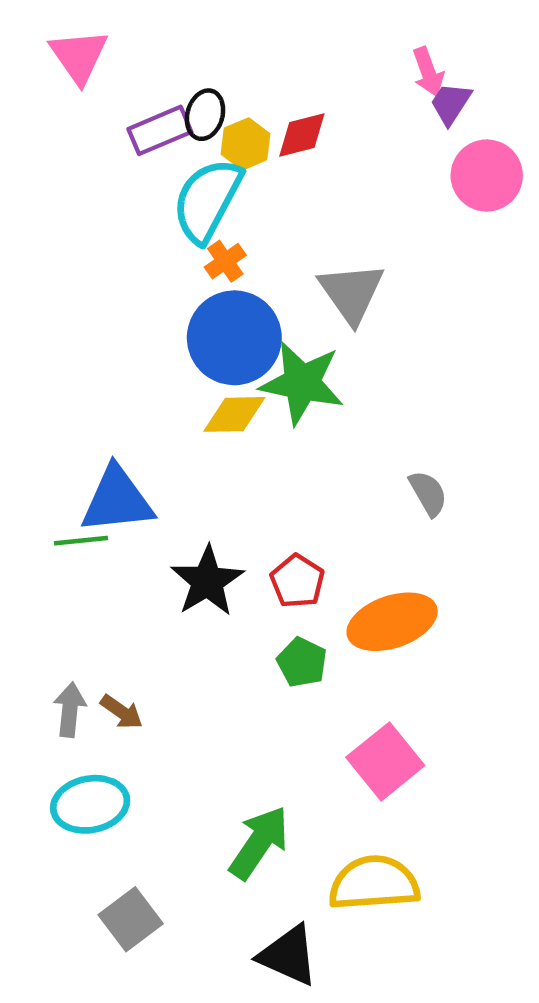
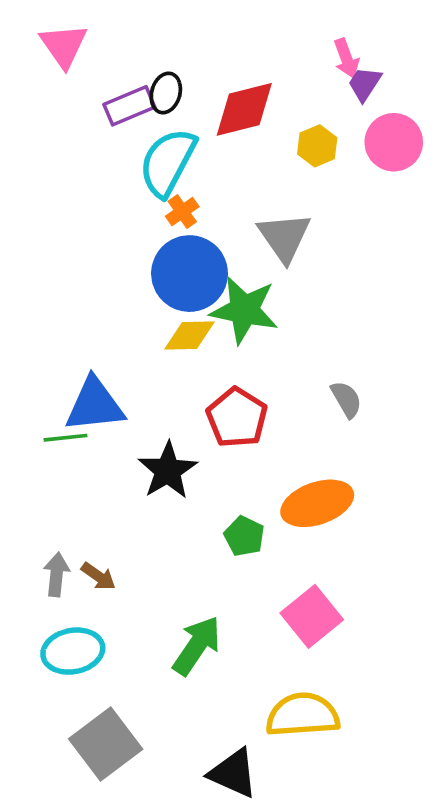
red diamond: (302, 135) -> (244, 109), size x1.5
yellow hexagon: (246, 144) -> (317, 146), moved
red pentagon: (297, 581) -> (237, 418), moved, size x1.4
green arrow: (259, 843) -> (197, 646), moved
gray square: (131, 919) -> (106, 744), size x1.4

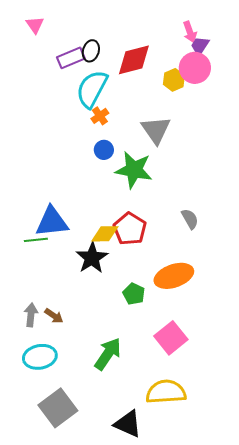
pink triangle: (64, 46) -> (35, 25), size x0.7
pink circle: (394, 142) -> (195, 68), moved
blue circle: (190, 274) -> (104, 150), size x0.5
yellow diamond: (190, 336) -> (105, 234), moved

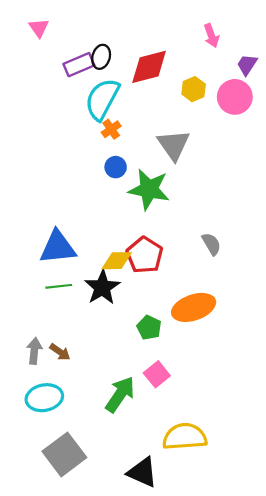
purple trapezoid: (200, 46) -> (247, 65), moved
pink circle: (195, 68) -> (235, 97), moved
green line: (36, 240) -> (59, 286), moved
pink square: (171, 338) -> (157, 374), moved, size x0.7

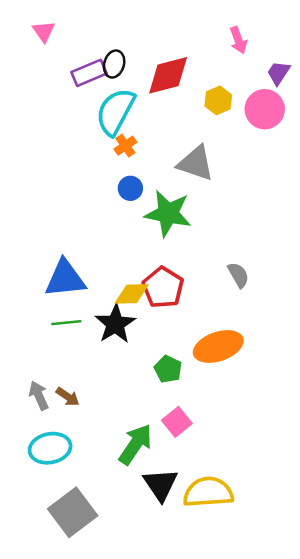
gray triangle: (174, 145) -> (196, 163), turned -36
gray arrow: (34, 351) -> (39, 395), turned -30
black triangle: (142, 472) -> (161, 485), moved, turned 32

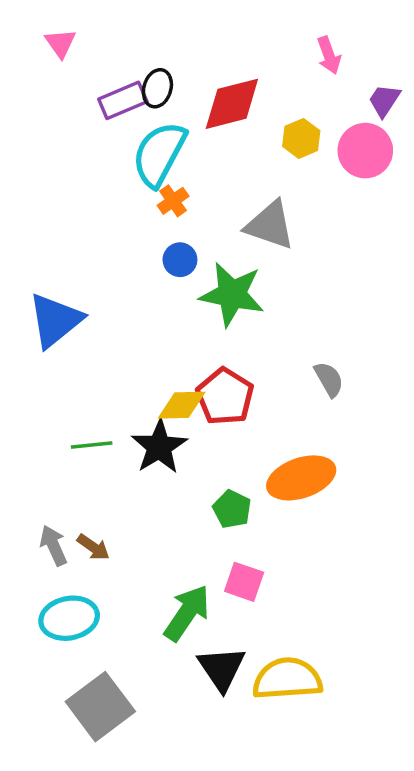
blue triangle: (65, 279) -> (55, 320), moved, turned -33
pink square: (177, 422) -> (244, 582), turned -32

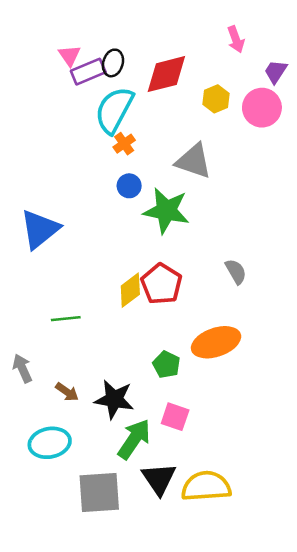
pink triangle: (60, 43) -> (70, 55), moved
yellow diamond: (182, 405) -> (130, 290), turned -36
black star: (159, 447) -> (114, 399), moved, turned -30
gray arrow: (54, 545) -> (22, 368), moved
gray square: (100, 707) -> (99, 492), moved, turned 33

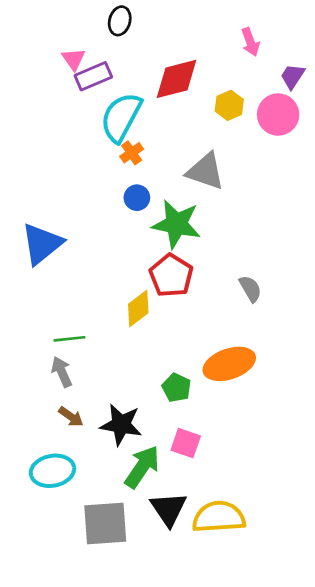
black ellipse: (113, 63) -> (120, 21), moved
red pentagon: (161, 284) -> (171, 276), moved
gray arrow: (22, 368) -> (62, 372), moved

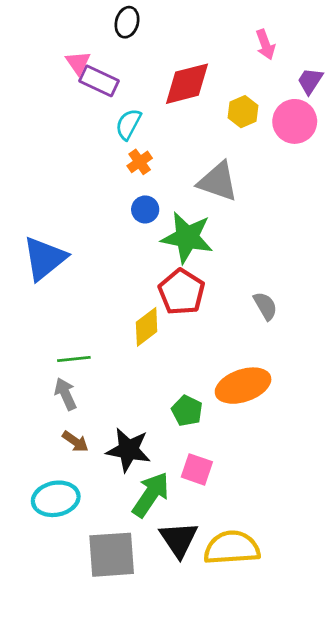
purple rectangle: (93, 76) -> (99, 81), turned 48
cyan semicircle: (121, 117) -> (128, 124), size x0.6

